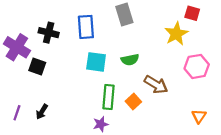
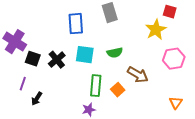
black cross: (49, 33) -> (57, 60), moved, turned 36
purple line: (17, 113) -> (23, 84), moved

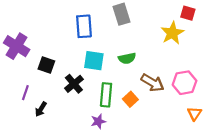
black square: (33, 59) -> (46, 65), moved
pink hexagon: (174, 59) -> (185, 83), moved
black cross: (57, 60) -> (74, 84), moved

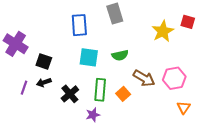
red square: (188, 13) -> (188, 22), moved
black cross: (74, 84) -> (70, 94), moved
black arrow: (41, 109) -> (44, 82), moved, turned 40

